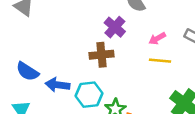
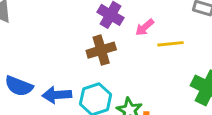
pink arrow: (157, 39) -> (145, 27), moved

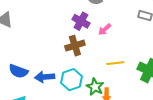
yellow line: (171, 44) -> (115, 63), moved

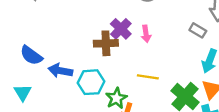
purple cross: (81, 21) -> (121, 29), moved
pink arrow: (105, 29) -> (146, 34), turned -72

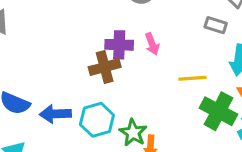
purple cross: (121, 29) -> (119, 45), turned -30
yellow line: (148, 77) -> (192, 78), moved

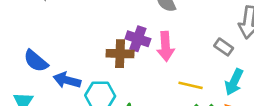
pink arrow: (152, 44) -> (166, 46), size x1.5

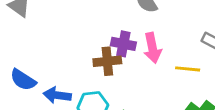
yellow line: (191, 85) -> (188, 69), moved

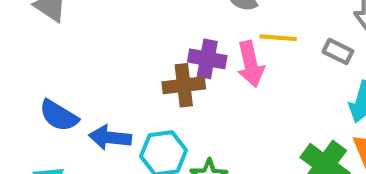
yellow line: (188, 69) -> (278, 38), moved

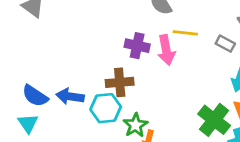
brown cross: (184, 85) -> (120, 82), moved
blue semicircle: (59, 116) -> (35, 96), moved

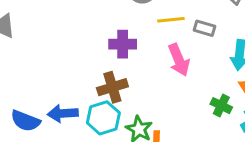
gray rectangle: (225, 44) -> (205, 28), moved
pink arrow: (166, 50) -> (179, 60), moved
green cross: (214, 120) -> (221, 106), size x0.6

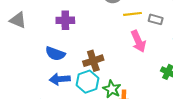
purple cross: (123, 44) -> (65, 20), moved
blue semicircle: (25, 121) -> (55, 54), moved

